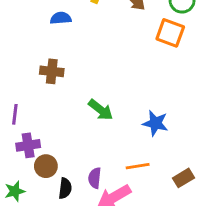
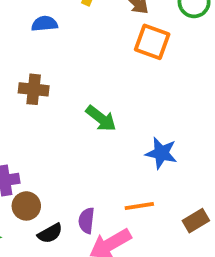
orange square: (170, 33) -> (152, 42), moved
green arrow: (101, 110) -> (101, 118), moved
black semicircle: (65, 188) -> (50, 233), turned 54

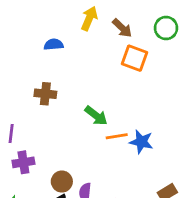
brown circle: (26, 206) -> (62, 182), moved
orange line: (139, 206) -> (117, 136), moved

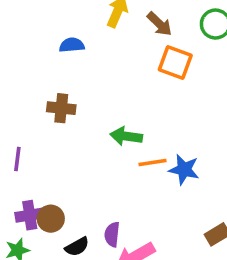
green arrow: (96, 116) -> (126, 136), turned 150
purple cross: (23, 162) -> (30, 215), moved
brown circle: (62, 182) -> (51, 219), moved

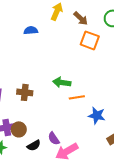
brown cross: (61, 108) -> (25, 92), moved
blue star: (184, 170) -> (97, 115), moved
purple semicircle: (112, 234) -> (54, 138), turned -40

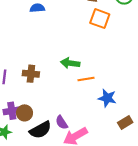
black semicircle: (34, 145) -> (40, 130), size x1.5

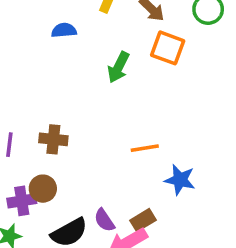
green arrow: (70, 63) -> (118, 67), moved, turned -72
brown circle: (25, 113) -> (43, 189), moved
brown rectangle: (125, 122) -> (143, 220), moved

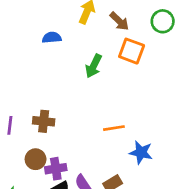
purple cross: (22, 201) -> (56, 169), moved

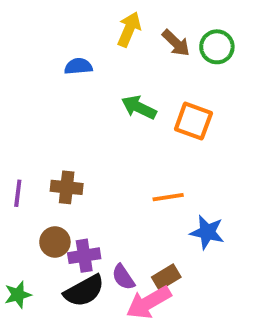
green circle: (163, 21) -> (217, 47), moved
orange square: (132, 51) -> (193, 121), moved
green arrow: (94, 66) -> (139, 107), turned 90

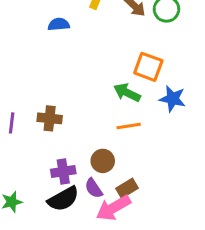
green arrow: (139, 107) -> (127, 93), moved
blue star: (207, 232) -> (173, 99), moved
brown circle: (55, 242) -> (103, 161), moved

